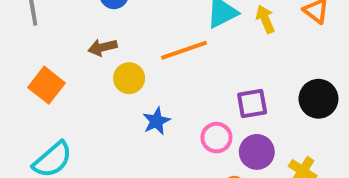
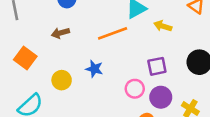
yellow arrow: (265, 19) -> (163, 26), moved, turned -48
yellow circle: (129, 78) -> (62, 80), moved
blue star: (156, 121) -> (94, 69), moved, turned -30

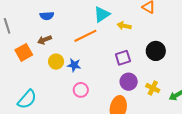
orange square: (25, 58) -> (24, 52), moved, turned 30
yellow circle: (62, 80) -> (56, 62), moved
pink circle: (135, 89) -> (81, 90), moved

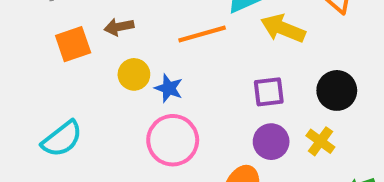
yellow arrow: (124, 26) -> (283, 28), size x1.5
yellow cross: (153, 88) -> (320, 141), moved
pink circle: (81, 90) -> (173, 140), size x1.6

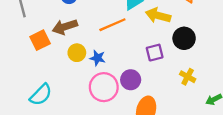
brown arrow: (119, 27) -> (65, 27), size x1.5
black circle: (337, 90) -> (184, 38), moved
purple circle: (271, 142) -> (131, 80), moved

